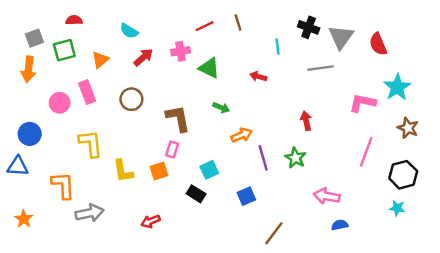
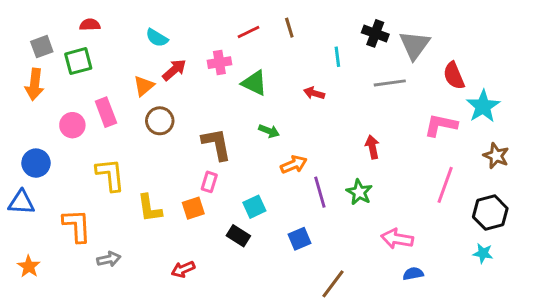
red semicircle: (378, 44) -> (454, 76), moved
orange triangle: (100, 60) -> (144, 86), moved
gray arrow: (90, 213) -> (109, 259), size x0.7

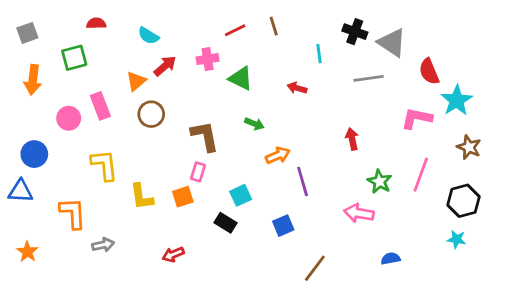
red semicircle: (90, 25) -> (96, 23), moved
gray triangle: (415, 45) -> (392, 43), turned -32
gray square: (42, 47) -> (27, 33), moved
green star: (359, 192) -> (380, 182), moved
pink arrow: (397, 239) -> (359, 213), moved

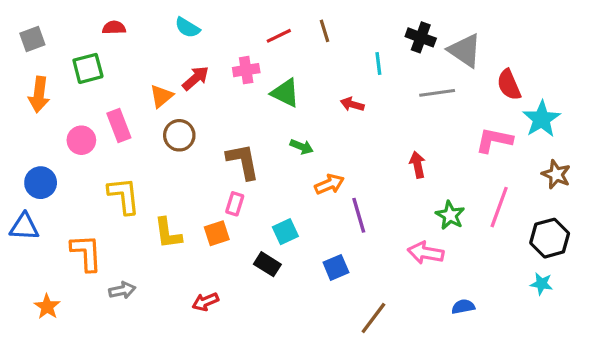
cyan semicircle: (148, 36) -> (187, 28), moved
orange star: (27, 252) -> (47, 307), moved

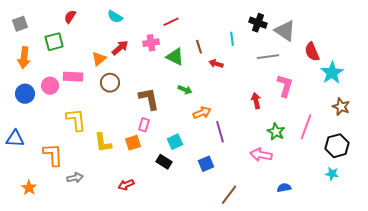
red semicircle: (114, 28) -> (70, 17), turned -56
brown line: (324, 31) -> (199, 47), moved
pink rectangle: (119, 126) -> (73, 77), turned -66
pink L-shape: (494, 140) -> (285, 86), moved, turned 95
blue circle: (41, 183) -> (25, 94), moved

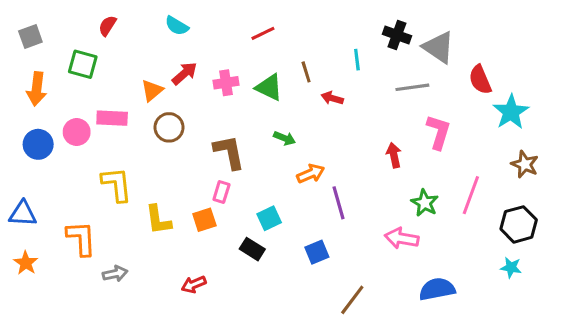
green square: (54, 42) -> (83, 64), turned 30
pink cross: (151, 43) -> (226, 83), moved
orange star: (29, 188) -> (26, 263), moved
blue semicircle: (284, 188) -> (437, 289), size x1.6

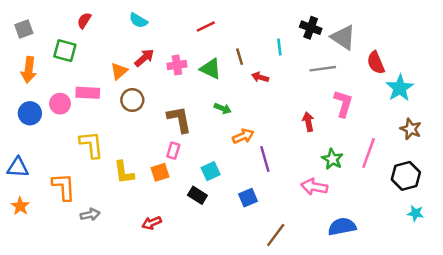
cyan star: (511, 268) -> (416, 213), moved

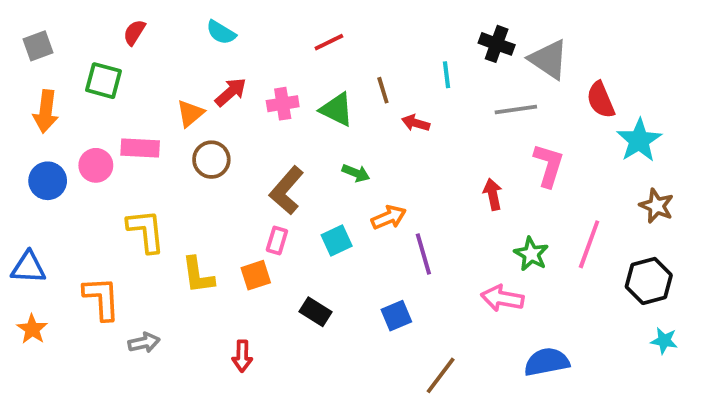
brown L-shape: (179, 119) -> (287, 190), turned -128
cyan square: (211, 171) -> (337, 240), moved
red arrow: (152, 223) -> (242, 356), turned -66

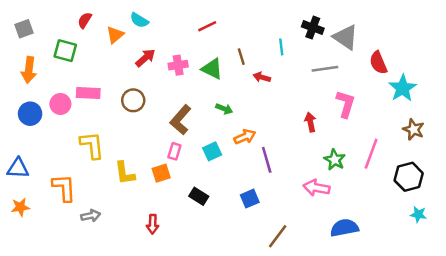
orange triangle: (190, 113) -> (115, 35), moved
orange star: (32, 329) -> (20, 207), turned 30

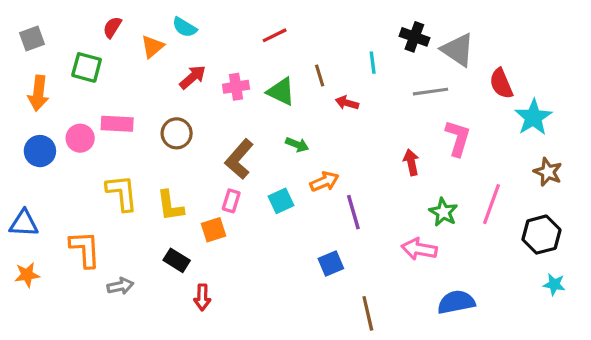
yellow L-shape: (125, 173) -> (170, 206), moved
black rectangle: (199, 196) -> (177, 260), moved
brown line: (278, 236) -> (368, 313), turned -50

